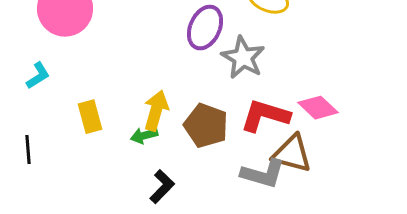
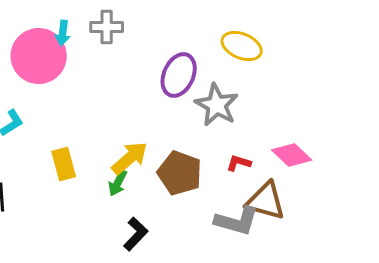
yellow arrow: (156, 111) -> (130, 158), turned 33
red L-shape: (265, 116) -> (239, 163), size x0.5
green arrow: (144, 136) -> (118, 183), turned -48

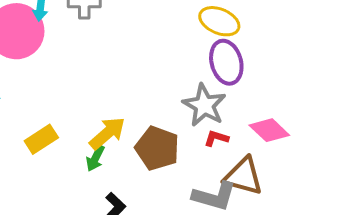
purple ellipse: (179, 75) -> (226, 62), moved, turned -39
gray star: (217, 105) -> (204, 105), moved
yellow rectangle: (64, 164) -> (41, 139), turned 72

